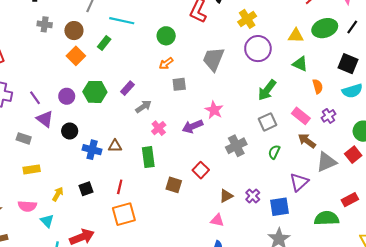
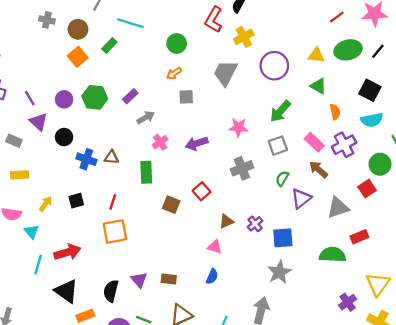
yellow cross: (247, 19) -> (244, 37), moved
pink star: (214, 110) -> (238, 127), moved, turned -30
purple cross: (329, 116) -> (344, 145), size x1.5
gray triangle: (326, 162) -> (338, 208), moved
purple triangle: (299, 182) -> (301, 199), moved

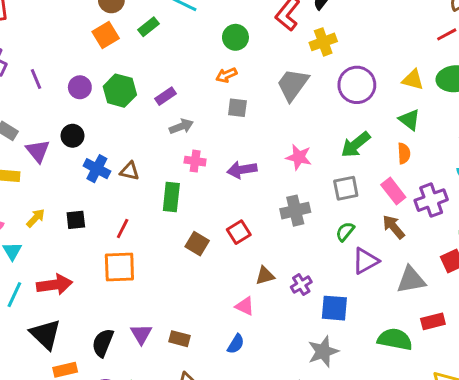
orange semicircle: (335, 112) -> (404, 153), moved
purple triangle: (38, 122) -> (38, 151), moved
pink cross: (160, 142) -> (195, 161), turned 35

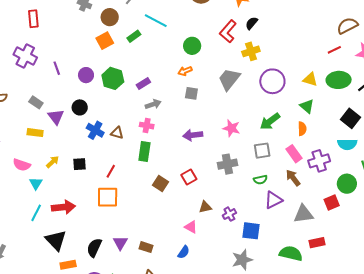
pink cross: (195, 161) -> (147, 126), moved
green semicircle: (345, 232) -> (260, 180), turned -144

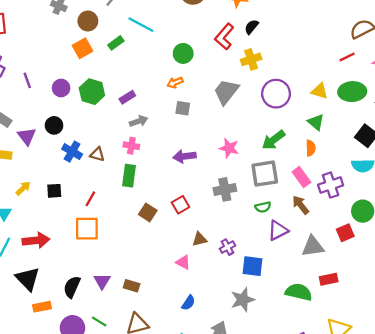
gray square: (262, 151) -> (265, 174), size x1.4
blue semicircle: (184, 252) -> (188, 303), moved

